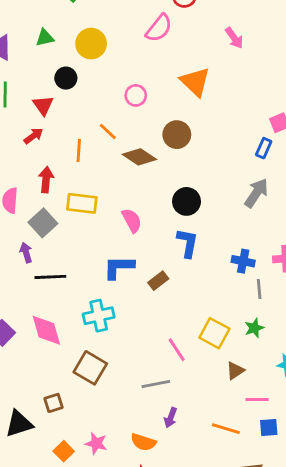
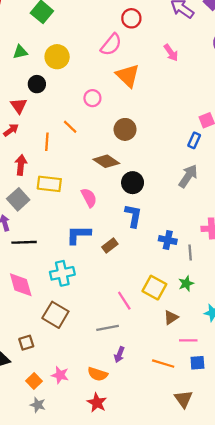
orange triangle: (195, 82) -> (128, 76), moved
brown diamond: (139, 157) -> (106, 161), moved
blue cross: (243, 261) -> (168, 240), moved

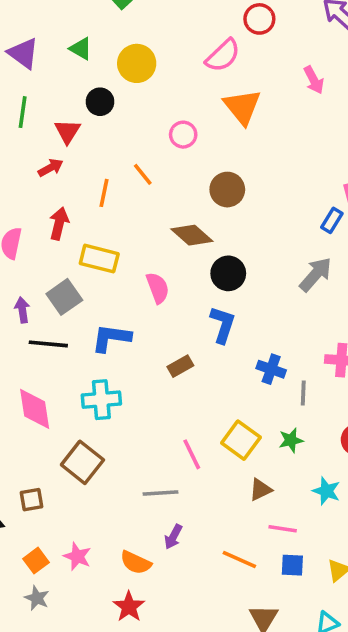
green triangle: (20, 52) -> (81, 49), turned 35
gray square: (18, 199) -> (64, 297), moved
blue L-shape: (78, 235) -> (111, 338), moved

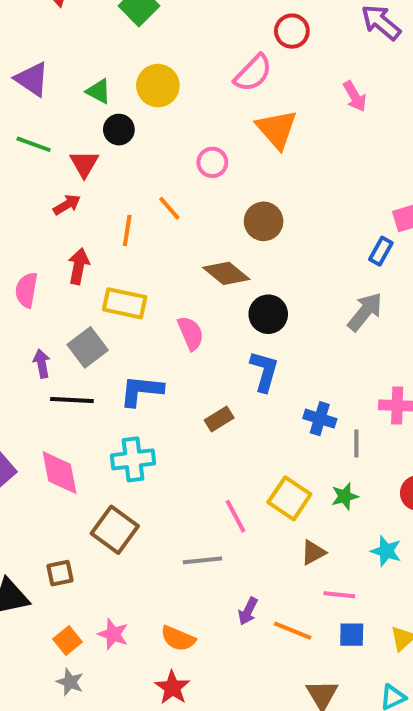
green triangle: (81, 49) -> (99, 91), moved
green line: (23, 112) -> (34, 144), turned -76
purple arrow: (173, 537) -> (248, 611), moved

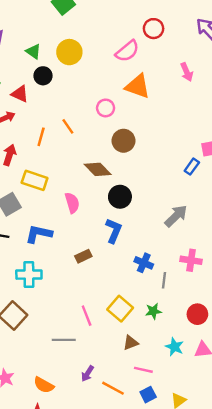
orange triangle: (277, 129) -> (138, 86), turned -36
pink circle: (212, 162) -> (106, 108), moved
red triangle: (84, 164) -> (20, 94), turned -42
gray arrow: (365, 312) -> (176, 216), moved
blue square: (352, 635) -> (148, 395), turned -35

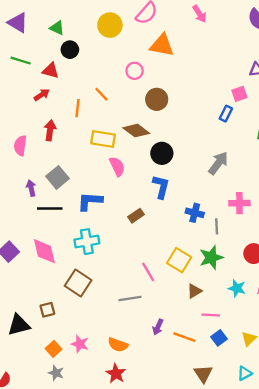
yellow circle: (69, 52) -> (110, 25), moved
pink arrow: (187, 72) -> (199, 14), moved
yellow rectangle: (35, 180) -> (103, 139), moved
green star: (153, 311) -> (211, 257), size x1.5

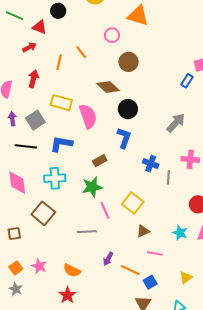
yellow rectangle: (103, 139) -> (61, 103), moved
pink semicircle: (117, 166) -> (88, 116), size x1.4
purple arrow: (31, 188) -> (12, 119), moved
green star: (211, 257) -> (92, 187), moved
blue square: (219, 338) -> (150, 282), moved

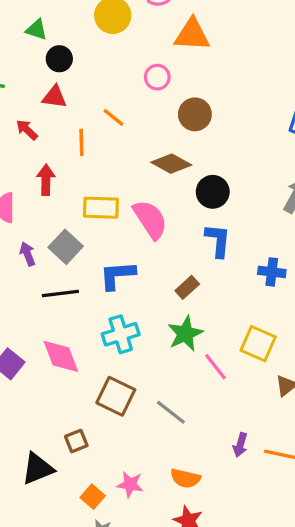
red triangle: (39, 27) -> (55, 97), moved
red arrow: (29, 47) -> (27, 130), turned -96
gray line: (87, 232) -> (171, 412), moved, turned 54

